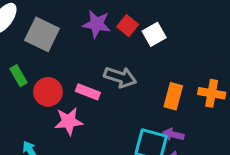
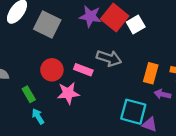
red square: (128, 26) -> (115, 17), size x1.6
green rectangle: (19, 76) -> (29, 94), moved
purple arrow: (173, 135) -> (162, 94), moved

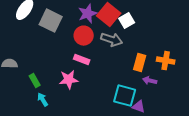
purple star: (90, 16) -> (88, 14), turned -30
gray arrow: (109, 58) -> (112, 40), moved
red circle: (52, 70) -> (84, 36), moved

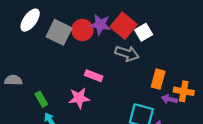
purple star: (88, 14) -> (100, 24), turned 30
red circle: (84, 36) -> (82, 30), moved
orange cross: (166, 61) -> (184, 91), moved

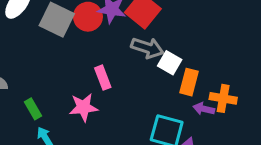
white square: (144, 32) -> (170, 63), moved, turned -30
pink rectangle: (94, 76) -> (103, 78), turned 48

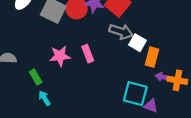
orange cross: (223, 98) -> (177, 80), moved
pink star: (83, 107) -> (60, 56), moved

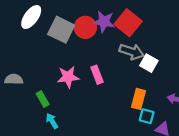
orange rectangle: (152, 57) -> (138, 99), moved
cyan square: (135, 94) -> (147, 116), size x0.6

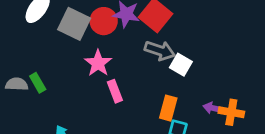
pink rectangle: (97, 75) -> (115, 91), moved
pink star: (68, 77) -> (98, 63), moved, turned -30
green rectangle: (43, 99) -> (38, 83), moved

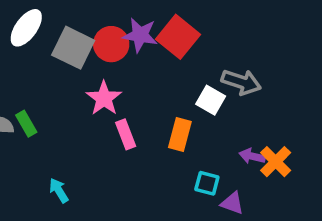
gray arrow: (160, 51) -> (241, 82), moved
orange rectangle: (168, 108) -> (180, 134), moved
orange cross: (231, 112) -> (276, 162), turned 35

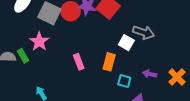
pink star: (104, 98) -> (39, 42), moved
orange cross: (276, 162) -> (177, 77), moved
cyan square: (207, 183) -> (124, 81), moved

